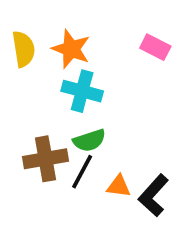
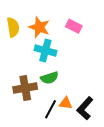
pink rectangle: (155, 47) -> (74, 26), moved
black line: (82, 172) -> (50, 109), moved

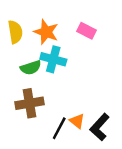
green semicircle: (49, 78) -> (31, 68), moved
orange triangle: (66, 103) -> (77, 121), turned 32

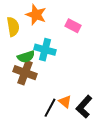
orange star: (46, 32) -> (36, 15), moved
brown cross: (29, 103) -> (25, 73), moved, turned 30

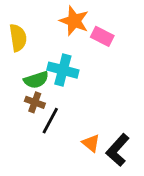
orange star: (36, 15) -> (74, 21), moved
brown cross: (25, 73) -> (35, 102), size x0.6
black line: (50, 108) -> (50, 121), moved

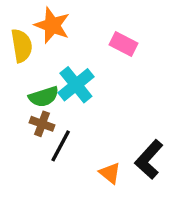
orange star: (74, 21) -> (52, 25), moved
cyan cross: (63, 70) -> (76, 85), turned 36
black L-shape: (118, 150) -> (149, 159), moved

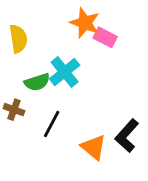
orange star: (52, 25) -> (85, 23), moved
brown cross: (42, 124) -> (14, 110), moved
orange triangle: (110, 173) -> (94, 147), size x1.4

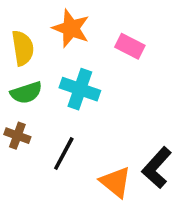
orange star: (85, 23) -> (71, 28), moved
cyan cross: (65, 72) -> (80, 89), turned -32
green semicircle: (37, 82) -> (26, 93), moved

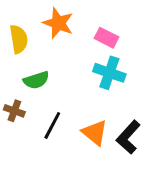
cyan cross: (80, 89) -> (109, 73), moved
green semicircle: (26, 93) -> (36, 80), moved
orange triangle: (116, 182) -> (95, 133), moved

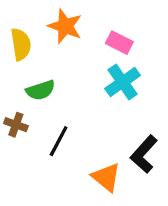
cyan cross: (109, 73) -> (123, 82), turned 36
orange triangle: (95, 133) -> (106, 177), moved

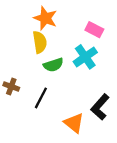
pink rectangle: (119, 43) -> (94, 30), moved
yellow semicircle: (21, 44) -> (40, 42), moved
green semicircle: (41, 90) -> (53, 65), moved

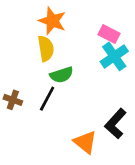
cyan cross: (85, 57) -> (114, 56), moved
black line: (41, 98) -> (47, 99), moved

